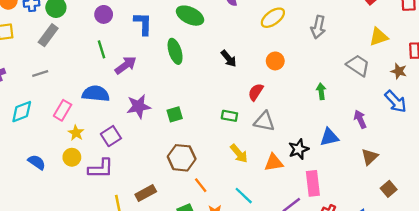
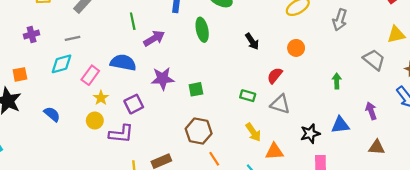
cyan diamond: (22, 112) -> (61, 64), moved
brown triangle: (370, 157) -> (377, 147), turned 42
blue semicircle: (37, 162) -> (52, 114), moved
orange triangle: (274, 163) -> (274, 152), moved

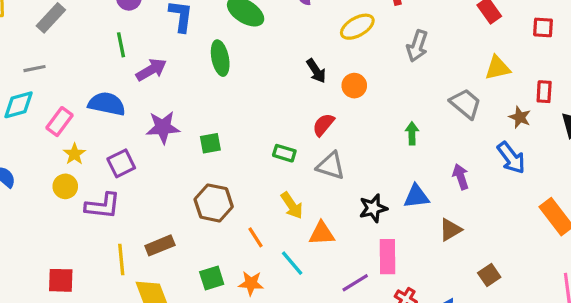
black arrow: (252, 41) -> (316, 71), moved
brown triangle: (377, 147) -> (450, 230), moved, turned -35
orange line: (214, 159) -> (256, 237), moved

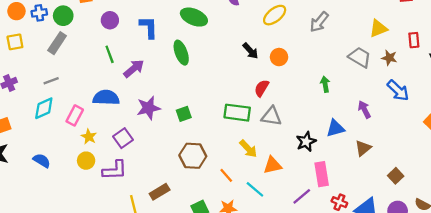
gray arrow: (417, 46) -> (319, 22), turned 30
brown star: (520, 117) -> (389, 58), moved
green rectangle: (284, 153) -> (237, 113), size x1.6

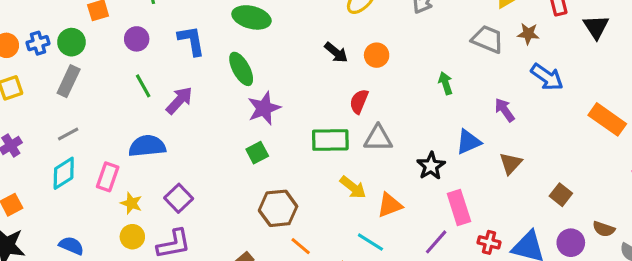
purple star: (148, 108) -> (264, 108), moved
orange line: (226, 175) -> (301, 246), moved

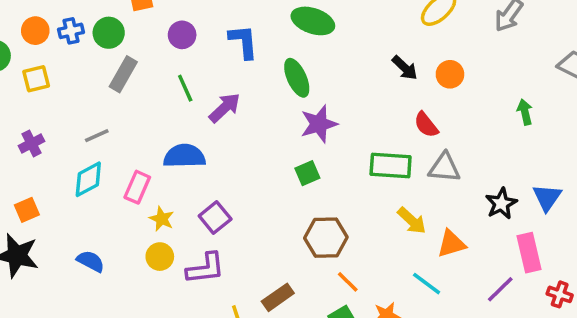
gray rectangle: (69, 81) -> (123, 74), moved
red semicircle: (359, 101) -> (426, 125), turned -65
blue triangle: (468, 142) -> (547, 197), moved, turned -36

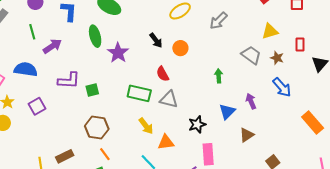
purple star: (319, 124) -> (118, 53), moved, turned -30
blue triangle: (547, 197) -> (227, 112), moved
purple L-shape: (206, 268) -> (69, 80), moved

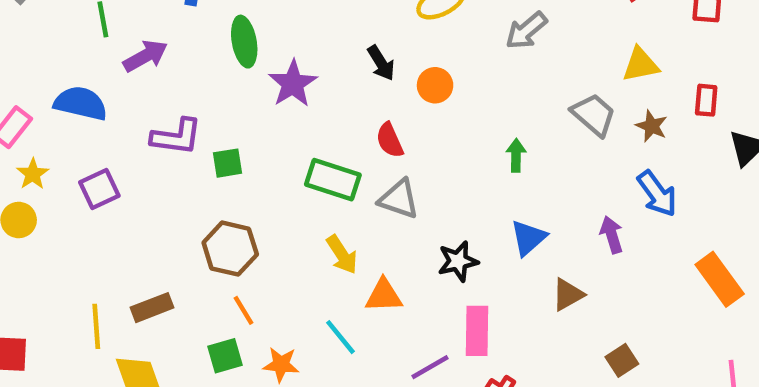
purple arrow: (251, 101) -> (612, 235), moved

